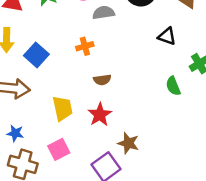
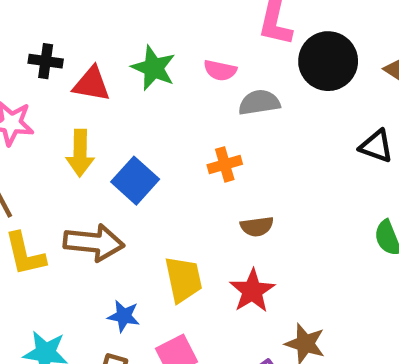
blue star: (15, 133) -> (124, 316), moved

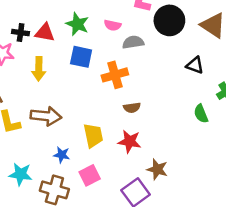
black cross: (46, 61) -> (21, 33), moved
orange cross: (225, 164) -> (115, 75), size x1.5
blue square: (135, 181) -> (81, 57), moved, turned -30
red star: (252, 291) -> (129, 142), turned -30

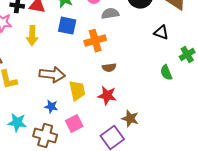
brown arrow: (46, 116) -> (52, 75), moved

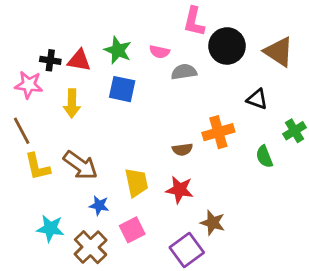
orange cross: (95, 41) -> (218, 132), moved
brown arrow: (52, 75) -> (80, 165), moved, turned 30
brown cross: (45, 136) -> (91, 247), turned 30

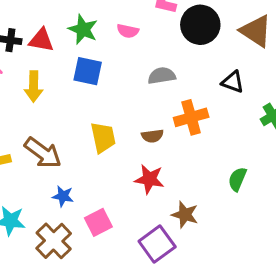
gray semicircle: (184, 72) -> (162, 76), moved
green semicircle: (264, 157) -> (237, 179), moved, turned 45
yellow trapezoid: (136, 182) -> (103, 137), moved

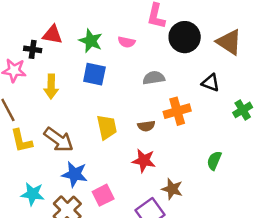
red triangle: (41, 40) -> (52, 35), moved
blue star: (63, 196) -> (75, 174), size x1.5

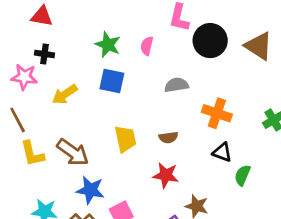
red triangle: (52, 35) -> (42, 16), moved
pink semicircle: (127, 42) -> (147, 46), turned 91
black triangle: (211, 83) -> (222, 152), moved
yellow arrow: (51, 86) -> (65, 94), turned 55
orange cross: (177, 111) -> (217, 113), moved, turned 35

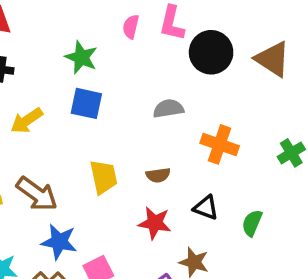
pink semicircle: (147, 46) -> (131, 27), moved
black triangle: (222, 152) -> (206, 208), moved

